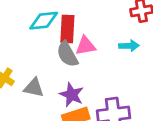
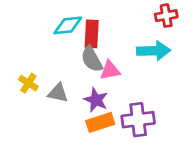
pink triangle: (86, 46) -> (110, 70), moved
cyan arrow: (129, 46) -> (154, 51), size x1.6

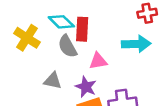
cyan diamond: (68, 25) -> (61, 22), turned 50
gray semicircle: (92, 59) -> (67, 46), moved
yellow cross: (28, 83) -> (27, 38), moved, size x1.5

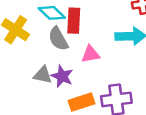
purple star: (86, 87) -> (62, 76), moved

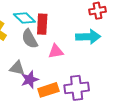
purple star: (62, 76) -> (30, 80), moved, turned 30

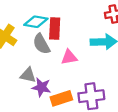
cyan diamond: (24, 18) -> (36, 22), turned -35
purple star: (30, 80) -> (41, 87), turned 30

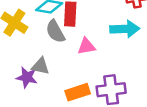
purple star: (41, 87) -> (27, 77), moved

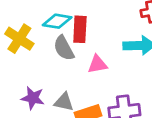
gray triangle: (40, 66) -> (64, 102), moved

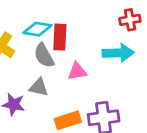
gray triangle: (64, 102) -> (39, 87), moved

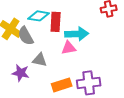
cyan arrow: (118, 53) -> (77, 34), moved
gray semicircle: (44, 56) -> (26, 36), moved

